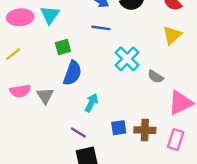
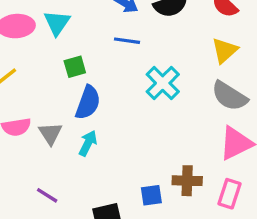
gray semicircle: (156, 77) -> (229, 96), moved, size x1.6
cyan arrow: (91, 103) -> (88, 143), moved
blue square: (119, 128) -> (151, 195), moved
purple line: (78, 132) -> (47, 195), moved

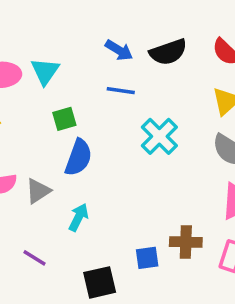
gray triangle: (50, 133) -> (38, 191), turned 30
cyan arrow: (88, 143) -> (78, 217), moved

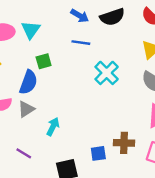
blue semicircle: (78, 158) -> (28, 82), moved

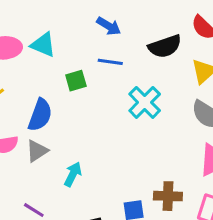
black semicircle: (112, 17) -> (165, 46), moved
cyan triangle: (31, 30) -> (43, 45), turned -42
green square: (44, 61) -> (76, 81), moved

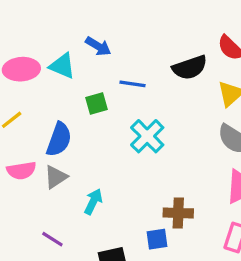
blue arrow: (109, 26) -> (98, 46), moved
cyan cross: (145, 102) -> (147, 136), moved
brown cross: (168, 196) -> (178, 213), moved

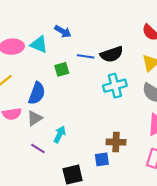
black semicircle: (190, 68) -> (112, 54), moved
cyan cross: (147, 136) -> (115, 86), moved, turned 30
purple line: (52, 239) -> (38, 149), moved

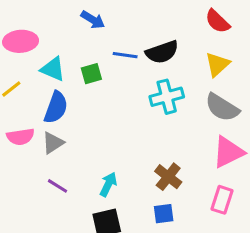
cyan triangle: (39, 44) -> (53, 69), moved
cyan arrow: (60, 134) -> (108, 184), moved
brown cross: (116, 142) -> (168, 177), turned 36
blue square: (102, 159) -> (164, 214), moved

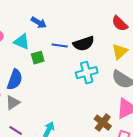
cyan triangle: (53, 69) -> (22, 42), moved
brown cross: (168, 177) -> (103, 123), moved

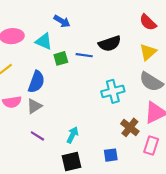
blue line: (60, 46) -> (84, 55), moved
cyan cross: (87, 73) -> (113, 91), moved

